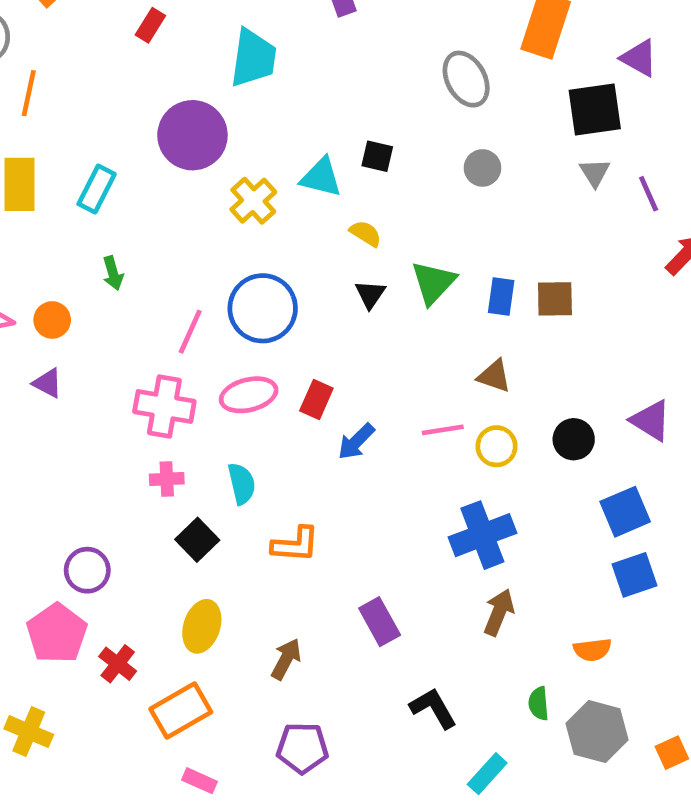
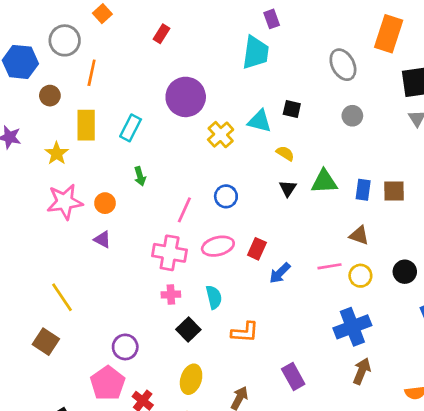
cyan trapezoid: (253, 58) -> (256, 53), moved
green triangle: (433, 283) -> (324, 182), turned 44
blue circle: (263, 308) -> (226, 196), size x0.6

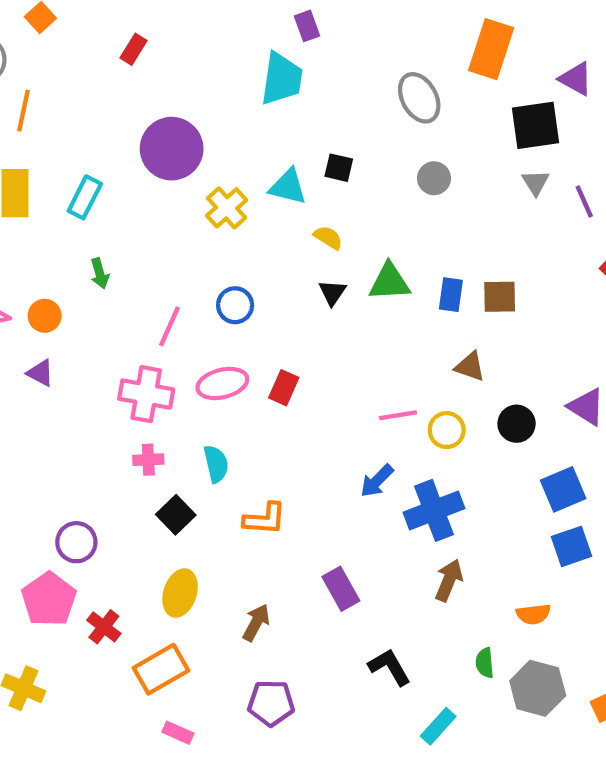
brown triangle: (359, 235) -> (470, 367), moved
blue arrow: (280, 273) -> (377, 481), moved

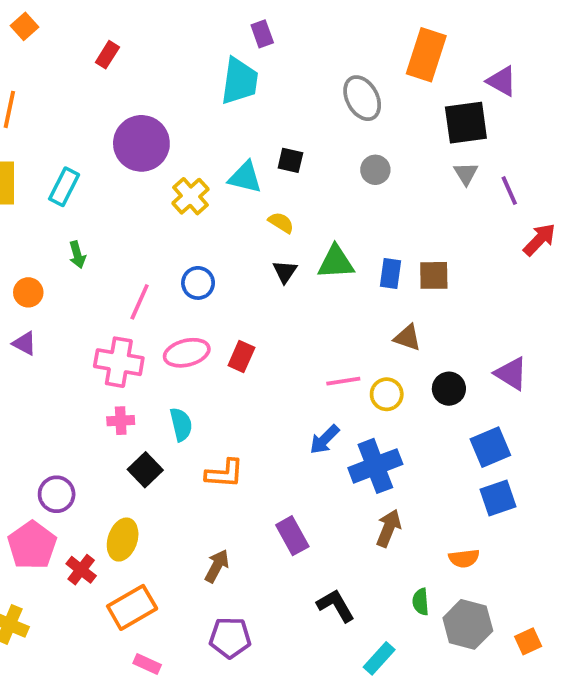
yellow ellipse: (180, 593) -> (123, 540), moved

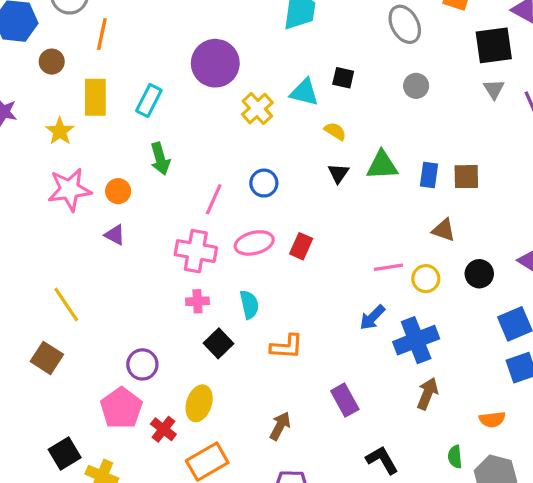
green arrow: (77, 255) -> (160, 159), size x1.4

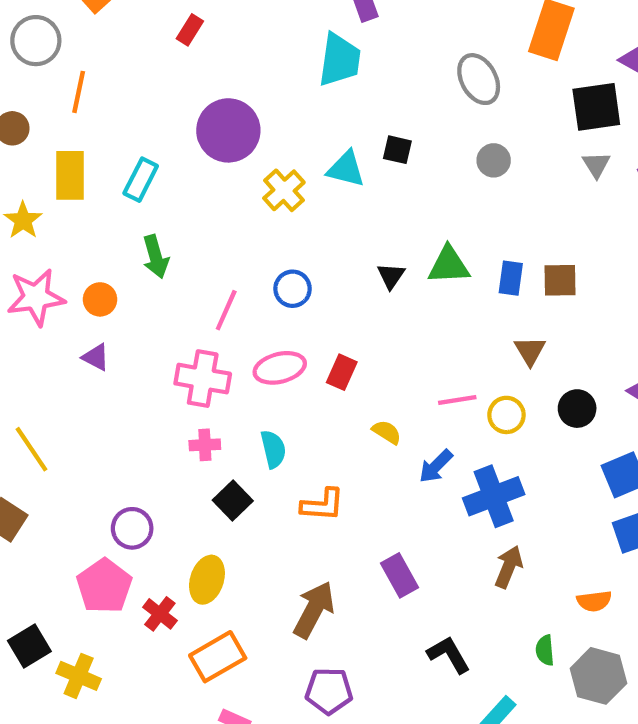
yellow semicircle: (335, 131) -> (387, 432), moved
brown triangle: (444, 230) -> (530, 351), turned 40
brown arrow: (280, 426) -> (314, 610), size x1.5

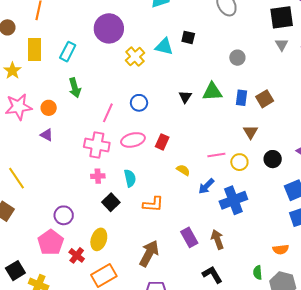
gray circle: (494, 160) -> (237, 58), moved
brown square: (560, 280) -> (265, 99), turned -30
brown arrow: (509, 567) -> (217, 239), moved, turned -42

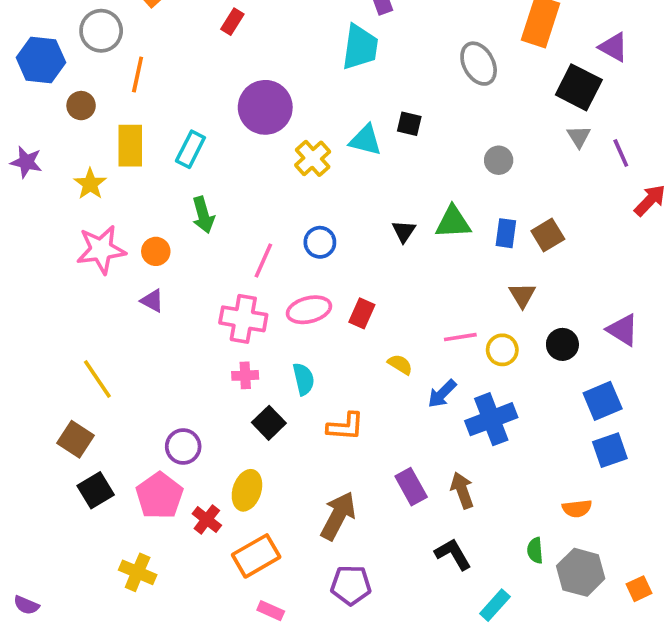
black square: (282, 17) -> (579, 87), turned 35
black square: (15, 271) -> (96, 490), moved

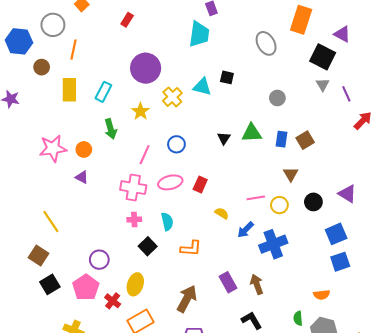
yellow star: (90, 184) -> (140, 111), moved

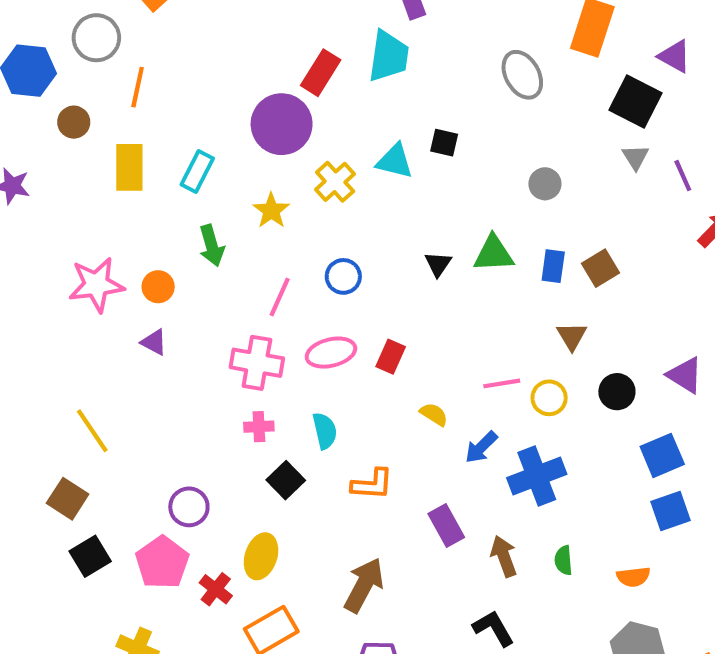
red rectangle: (127, 20) -> (321, 73), moved, size x1.5
purple rectangle: (228, 282) -> (446, 525), moved
green semicircle: (298, 318) -> (563, 560), moved

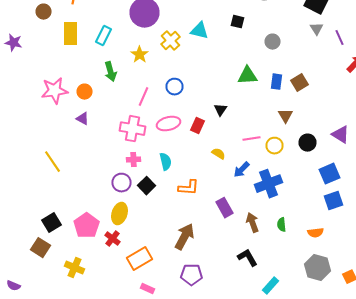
black square: (444, 143) -> (238, 22), moved
black triangle: (438, 264) -> (220, 110), moved
brown square: (68, 499) -> (40, 248), moved
purple circle: (189, 507) -> (122, 183), moved
yellow ellipse: (261, 556) -> (120, 214), moved

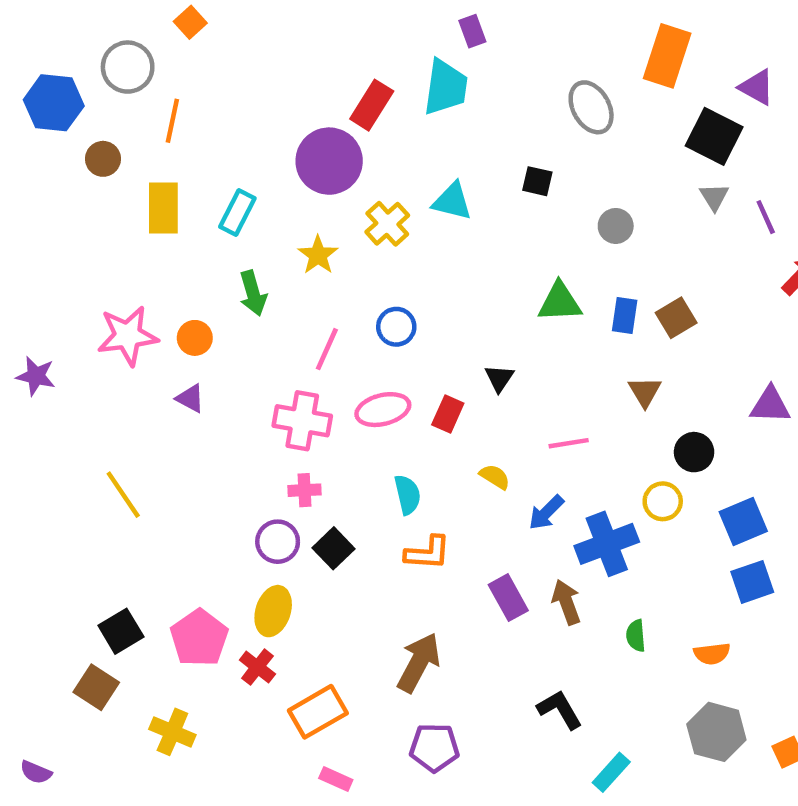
purple star: (14, 43) -> (36, 376), moved
purple triangle: (340, 135) -> (770, 405), moved, turned -30
yellow circle: (274, 146) -> (663, 501), moved
cyan semicircle: (166, 162) -> (407, 495), moved
brown arrow: (252, 223) -> (566, 602), moved

